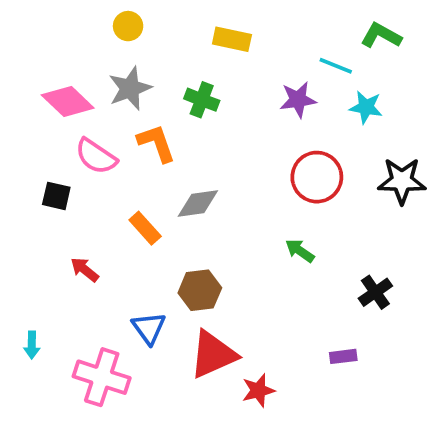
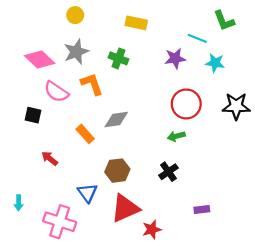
green L-shape: (381, 36) -> (224, 21), turned -140
green arrow: (300, 251) -> (176, 136), moved, turned -49
black cross: (375, 292) -> (168, 172), moved

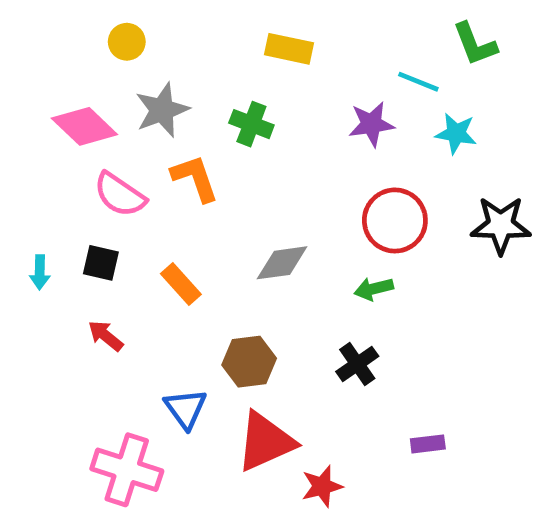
yellow circle: (75, 15) -> (127, 42), moved
black square: (33, 115) -> (101, 263), moved
gray diamond: (116, 120) -> (282, 263), moved
cyan arrow: (19, 203) -> (40, 272), moved

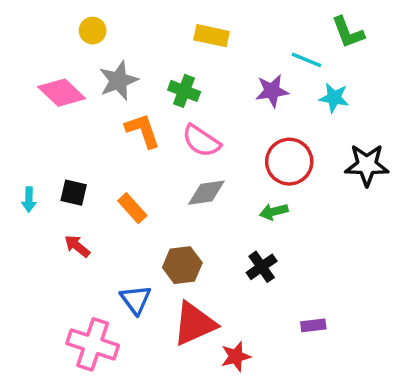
pink semicircle: (120, 195) -> (201, 141), moved

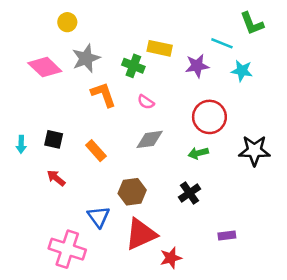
yellow rectangle: (212, 36) -> (160, 48), moved
pink semicircle: (201, 141) -> (146, 102), size x0.6
black star: (367, 165) -> (254, 151), moved

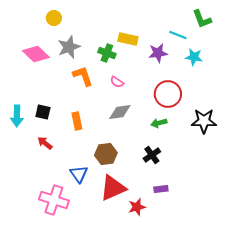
cyan arrow: (21, 144) -> (17, 116), size x1.5
orange rectangle: (96, 151) -> (77, 121), turned 30
purple rectangle: (227, 235) -> (161, 189), moved

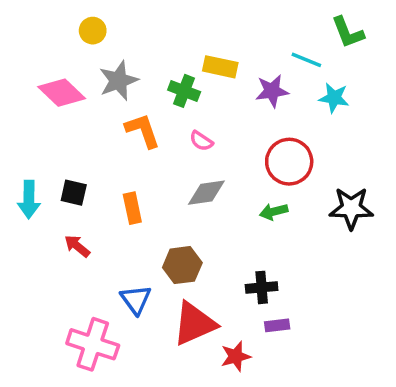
black cross: (152, 155) -> (262, 287), moved, turned 30

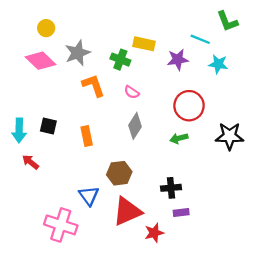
yellow circle: (93, 31) -> (46, 28), moved
gray diamond: (206, 193) -> (135, 126), turned -50
red arrow: (77, 246) -> (30, 162), moved

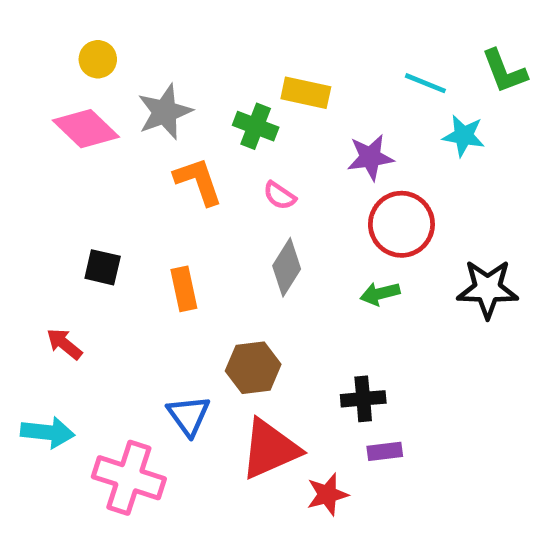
green L-shape: (227, 21) -> (504, 71), moved
purple star: (178, 60) -> (370, 157), moved
cyan arrow: (19, 130) -> (48, 432), moved, turned -85

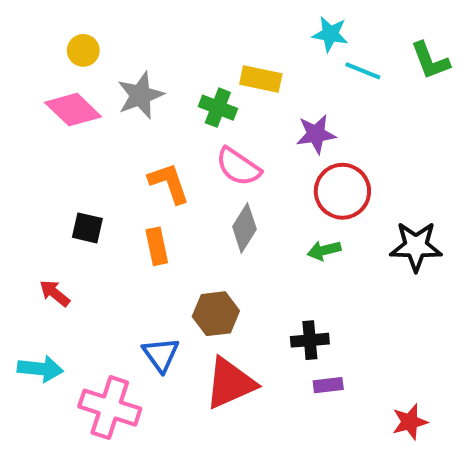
cyan star: (464, 136) -> (330, 34), moved
orange L-shape: (198, 181) -> (169, 183), moved
pink semicircle: (280, 196) -> (238, 167), size x1.6
red star: (327, 494) -> (410, 422), moved

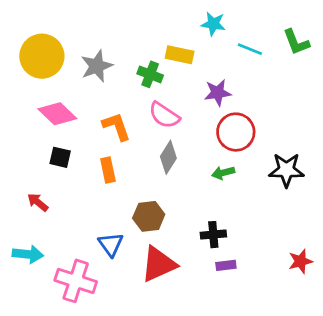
cyan star: (330, 34) -> (213, 24), moved
yellow circle: (83, 50) -> (42, 56), moved, size x2.0
pink diamond: (73, 110) -> (57, 114), moved
red star: (410, 422) -> (300, 261), moved

